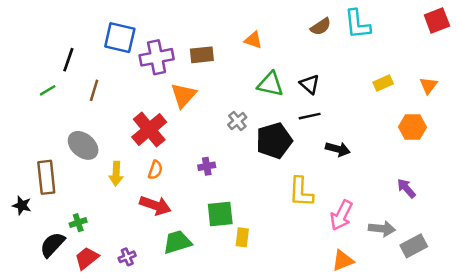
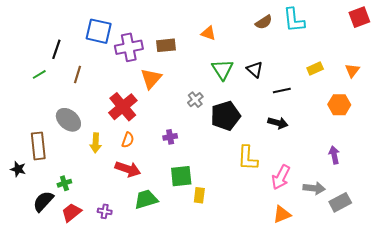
green triangle: (270, 84) -> (222, 69), turned 45
black line: (310, 116) -> (282, 91), moved
purple arrow: (406, 188) -> (334, 155), turned 30
purple cross: (127, 257) -> (105, 211), turned 32

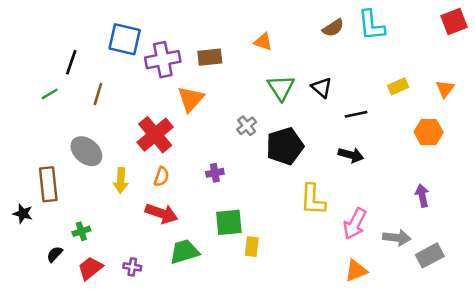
black semicircle: (43, 201) -> (55, 254), size x0.6

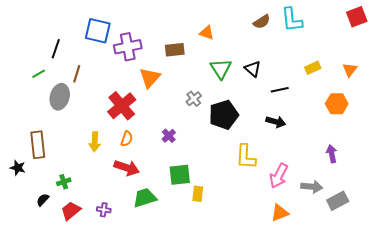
brown rectangle: (210, 57) -> (175, 50), moved
gray ellipse: (86, 151) -> (60, 97), moved, turned 65
purple cross: (215, 173) -> (169, 136), turned -32

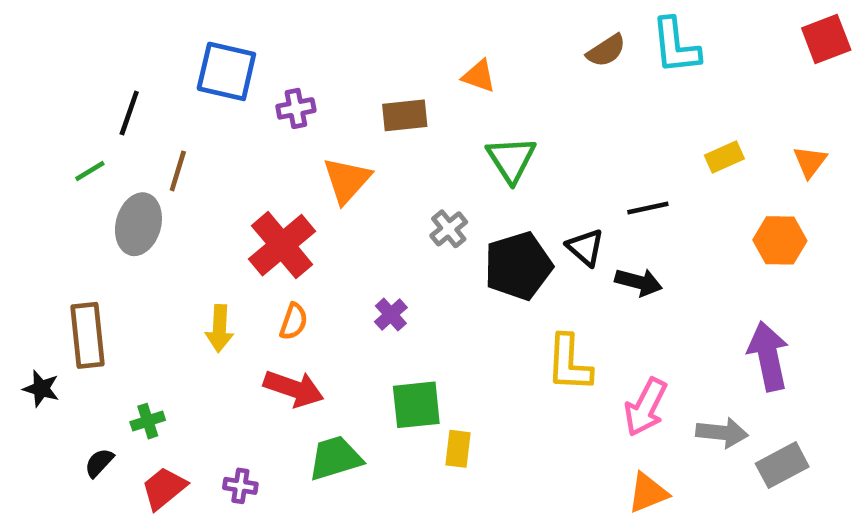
purple cross: (128, 47) -> (296, 108), size x0.6
black triangle: (253, 69) -> (585, 247), moved
purple arrow: (332, 154) -> (768, 356), size x1.6

